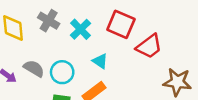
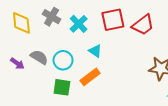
red square: (121, 24) -> (113, 20), turned -35
red trapezoid: (149, 46) -> (143, 25), moved

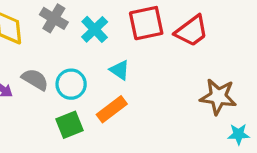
green square: (62, 87) -> (70, 125), turned -30

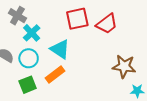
cyan cross: (95, 29) -> (32, 33), moved
cyan triangle: (120, 70) -> (60, 49), size x1.5

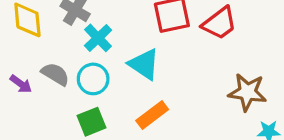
orange rectangle: (55, 75) -> (152, 115), moved

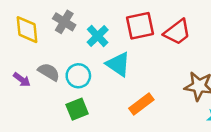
cyan cross: (98, 38) -> (98, 36), moved
orange rectangle: (152, 115) -> (141, 104), moved

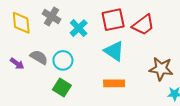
cyan triangle: (118, 64) -> (114, 51), moved
orange rectangle: (141, 104) -> (114, 83), turned 36
green square: (77, 109) -> (62, 88), turned -36

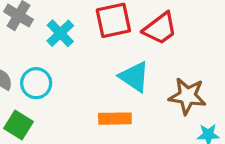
cyan triangle: (114, 51) -> (134, 77), moved
green square: (62, 88) -> (18, 125), moved

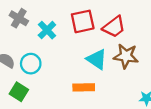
brown star: (187, 96) -> (126, 56), moved

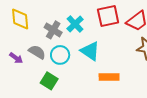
gray cross: (19, 18) -> (53, 30), moved
cyan triangle: (97, 59) -> (90, 51), moved

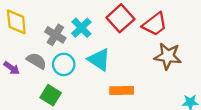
red square: (108, 16) -> (120, 18), turned -30

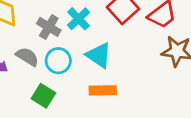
orange rectangle: (122, 90) -> (103, 90), moved

